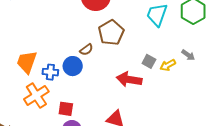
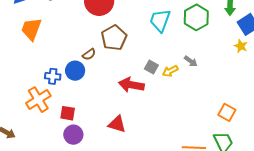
orange trapezoid: (27, 62) -> (31, 29), moved

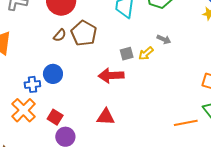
brown semicircle: (89, 54) -> (60, 35), moved
gray square: (151, 67) -> (127, 54), turned -32
red square: (68, 113) -> (55, 117), turned 35

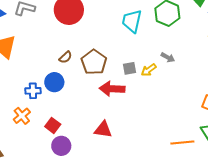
brown pentagon: (84, 33) -> (94, 62), moved
brown semicircle: (60, 35) -> (65, 57), moved
orange cross: (24, 110) -> (22, 116), size x0.7

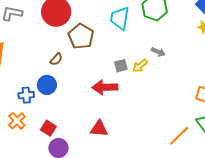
brown pentagon: (94, 62) -> (81, 36), moved
orange line: (182, 143) -> (179, 136), turned -35

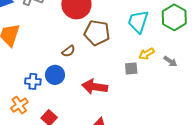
brown pentagon: (81, 36) -> (97, 33), turned -30
yellow arrow: (140, 66) -> (146, 54), moved
red arrow: (105, 87) -> (95, 87), moved

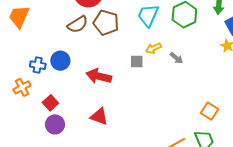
brown semicircle: (68, 51) -> (78, 24), moved, size x1.5

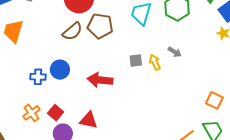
yellow arrow: (153, 48) -> (155, 62), moved, turned 98
orange cross: (22, 87) -> (32, 113), moved
red triangle: (99, 116) -> (89, 120), moved

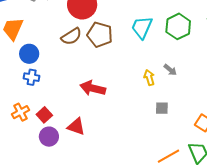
gray square: (136, 60) -> (162, 108), moved
blue circle: (60, 70) -> (29, 54), moved

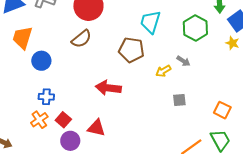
green hexagon: (178, 26) -> (195, 28), moved
brown pentagon: (100, 35) -> (131, 50), moved
blue cross: (32, 77) -> (46, 97), moved
yellow arrow: (149, 78) -> (163, 71), turned -98

